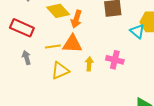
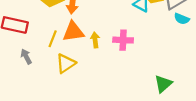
yellow line: (53, 47) -> (53, 39), turned -49
yellow arrow: (89, 64) -> (95, 40), moved

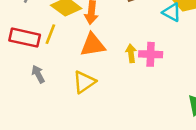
yellow line: (53, 39) -> (50, 34), moved
yellow arrow: (95, 40) -> (131, 53), moved

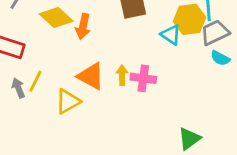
yellow line: (50, 34) -> (35, 81), moved
orange triangle: (93, 45) -> (91, 76), moved, turned 32

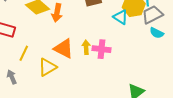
gray arrow: (18, 88) -> (12, 77), moved

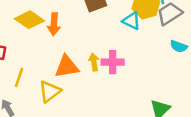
cyan semicircle: (157, 33) -> (179, 46), moved
orange triangle: (64, 49) -> (67, 67), turned -30

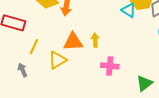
pink cross: (113, 62) -> (110, 66), moved

